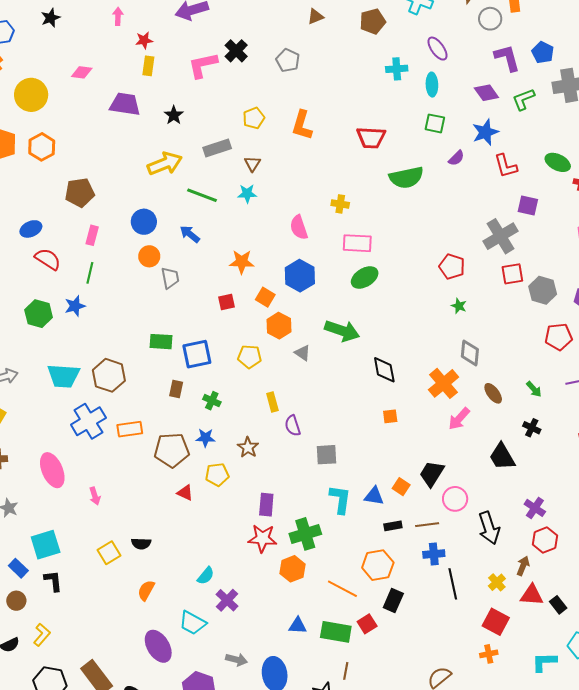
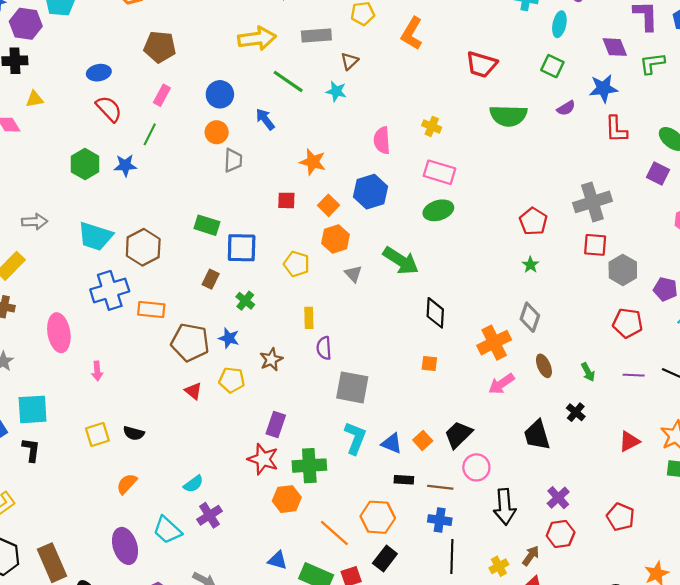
purple square: (528, 205) -> (658, 173), moved
gray square: (327, 455) -> (352, 387), size x1.4

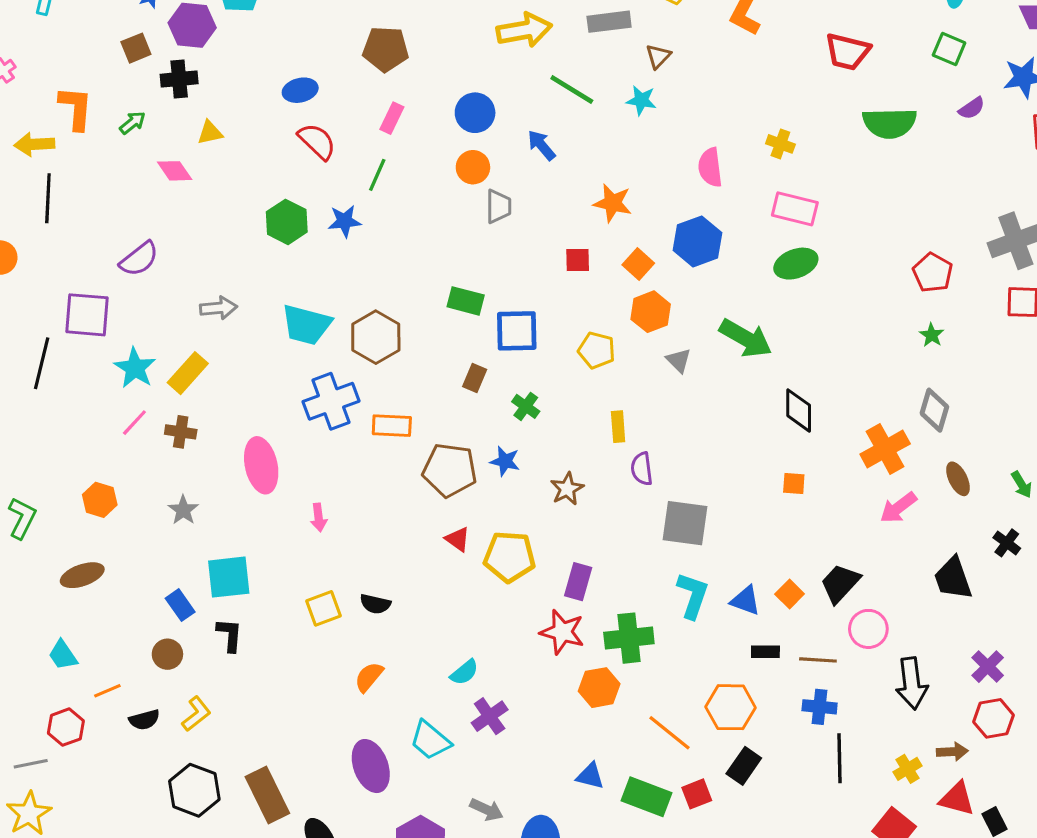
yellow pentagon: (232, 380) -> (510, 557), moved, size x1.4
brown arrow: (531, 556) -> (952, 752), turned 54

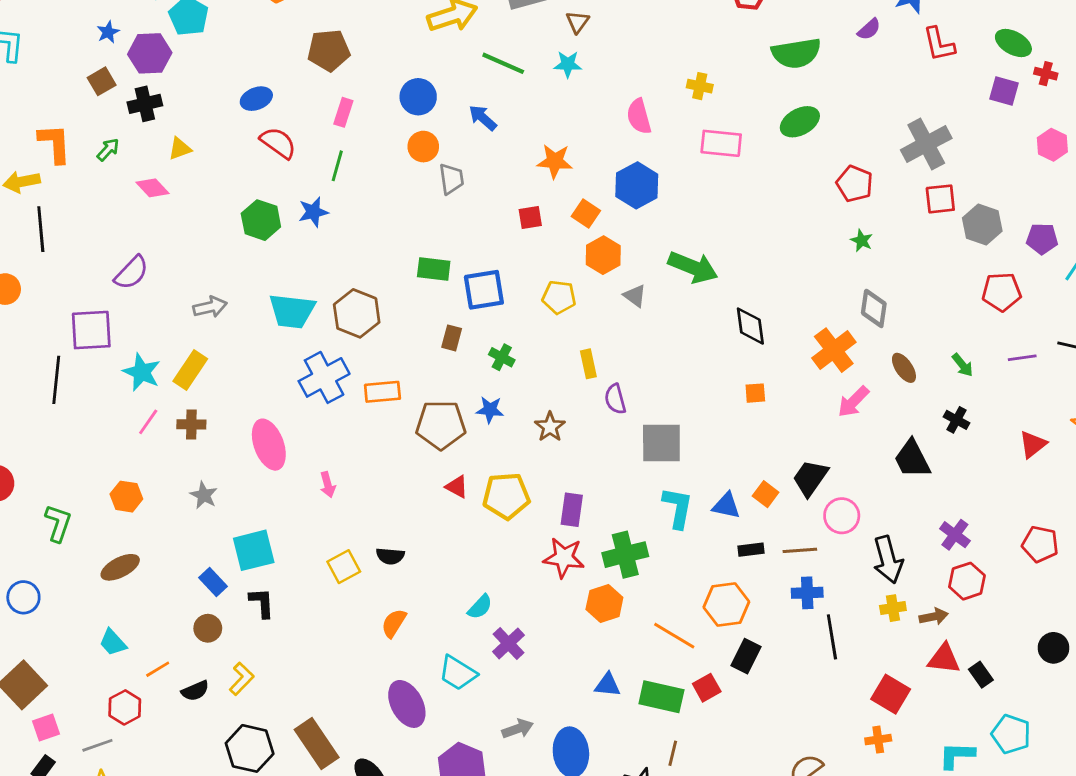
green ellipse: (796, 264) -> (800, 122), moved
yellow cross: (907, 769) -> (893, 608), moved, turned 30
gray arrow: (486, 810) -> (518, 729), turned -36

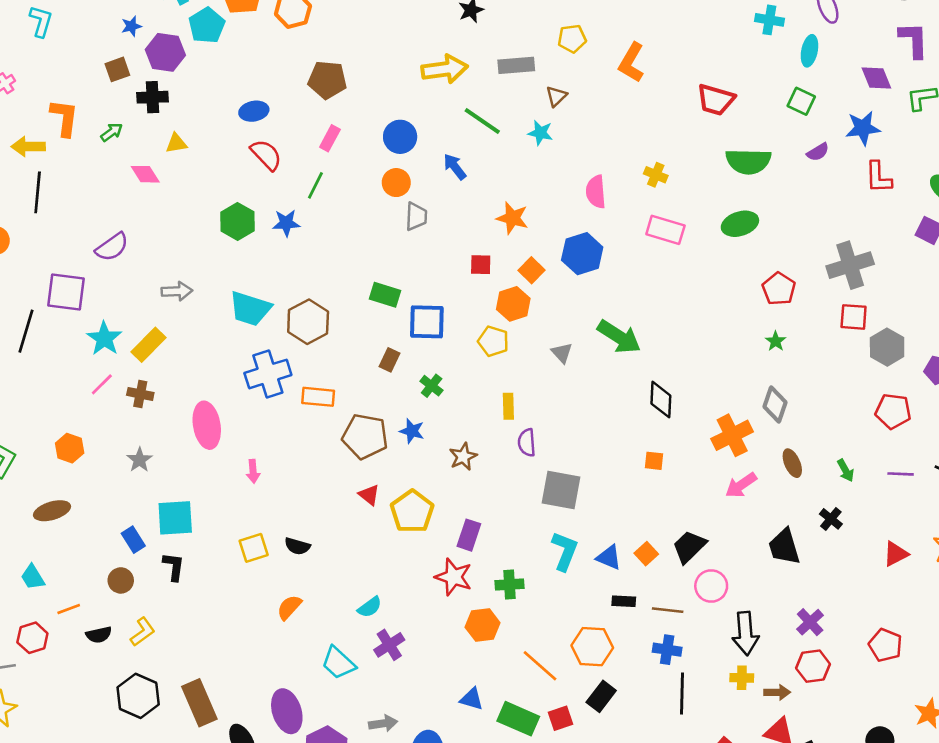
orange hexagon: (603, 255) -> (513, 304), moved
yellow pentagon: (506, 496) -> (412, 512), turned 30
green cross: (625, 555) -> (509, 584), size x0.7
purple ellipse: (407, 704) -> (287, 711), moved

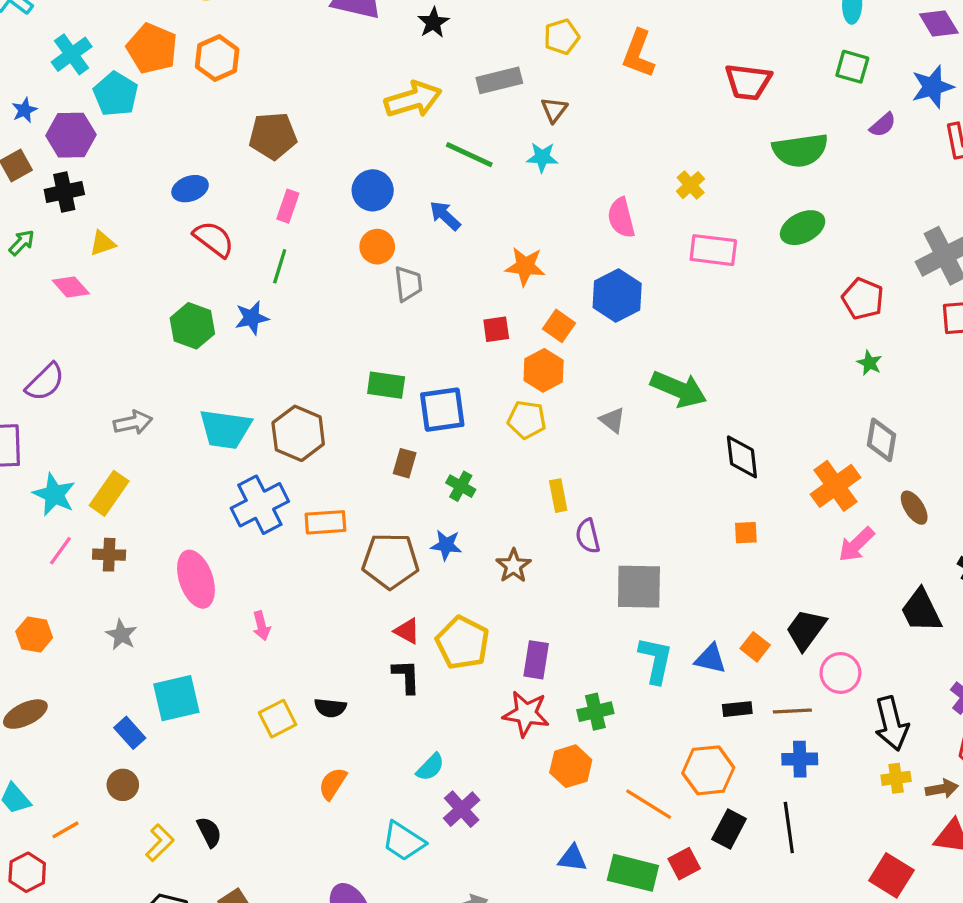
yellow cross: (656, 175) -> (691, 185), turned 35
black L-shape: (174, 567) -> (406, 676), moved
black semicircle: (99, 635) -> (209, 832), moved, turned -95
black line: (682, 694) -> (789, 827), moved

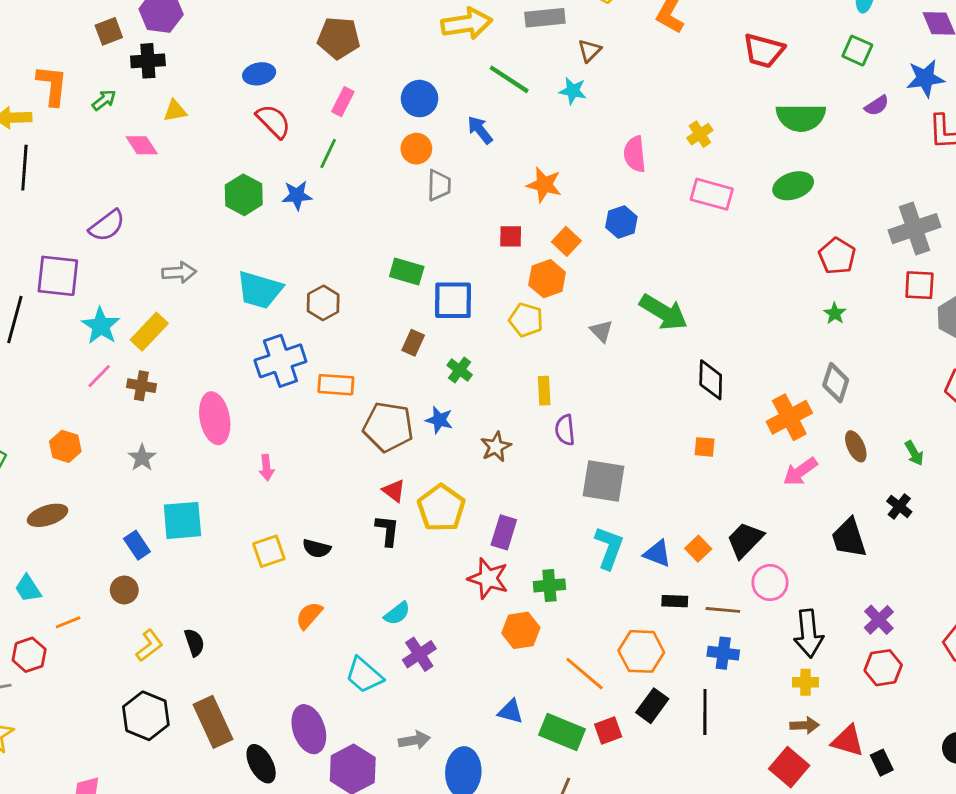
blue hexagon: (617, 295) -> (621, 222), size x0.7
brown hexagon: (298, 433) -> (323, 303), size x0.7
brown arrow: (942, 789) -> (804, 725), moved

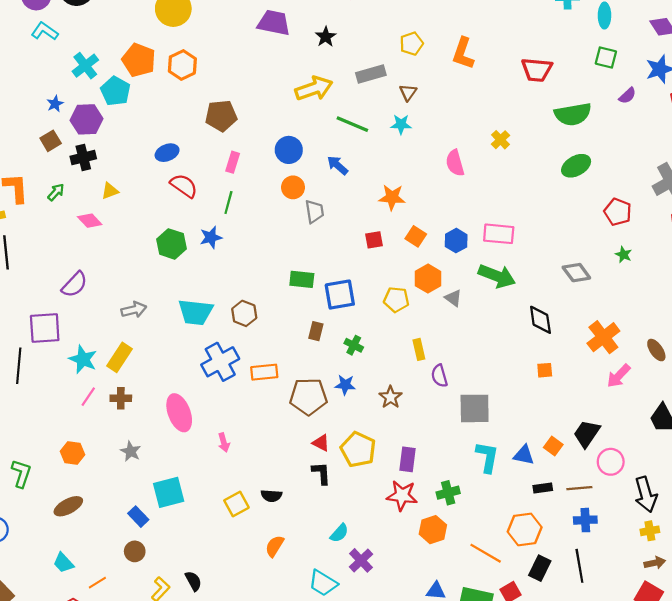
pink rectangle: (712, 194) -> (499, 234), moved
blue hexagon: (621, 222) -> (456, 241), moved
orange hexagon: (547, 279) -> (428, 279), moved
gray diamond: (836, 383) -> (576, 273), moved, turned -44

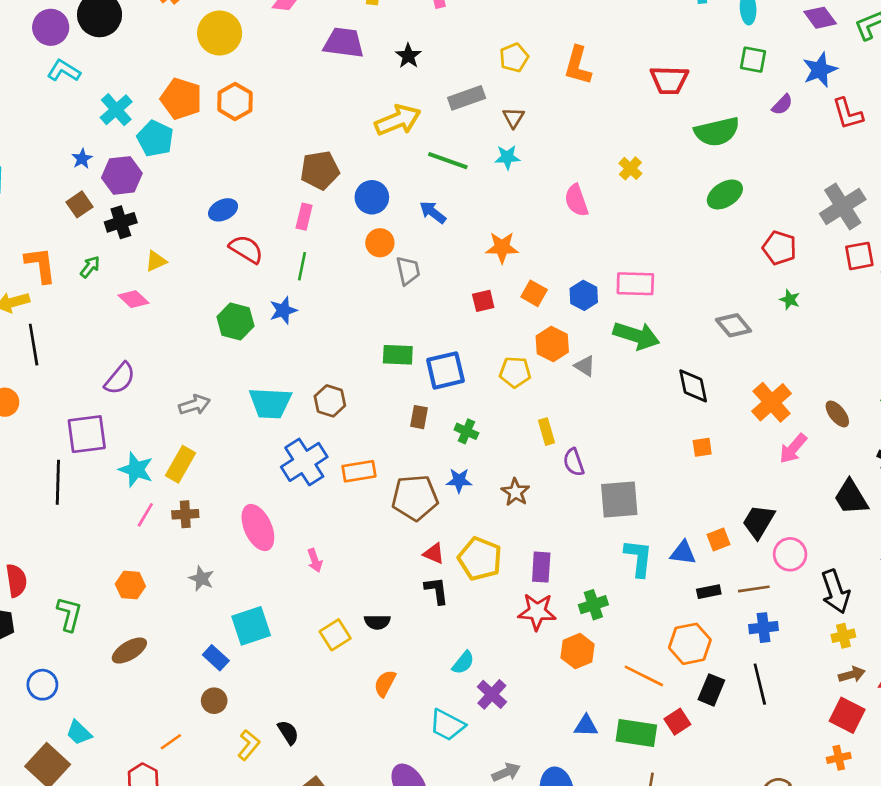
brown pentagon: (221, 116) -> (320, 170), moved
orange square: (553, 446) -> (718, 540), turned 36
cyan trapezoid: (63, 563) -> (79, 733), moved

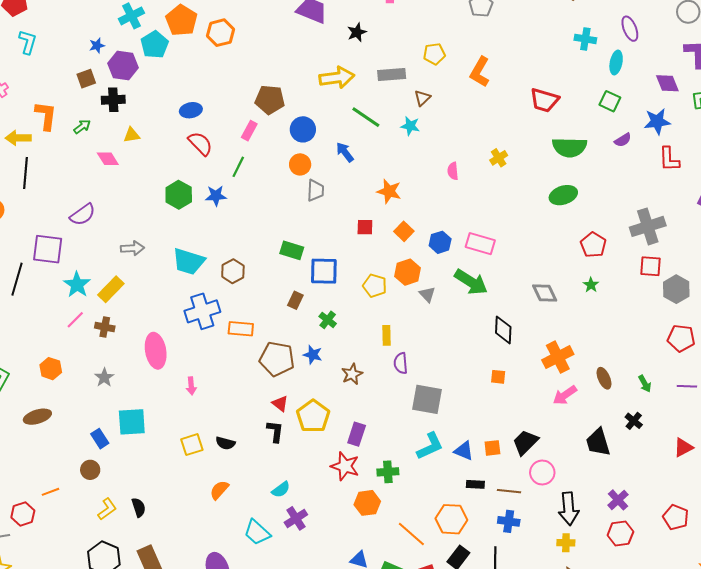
pink semicircle: (576, 200) -> (453, 171), size x0.7
cyan L-shape: (639, 558) -> (430, 446), turned 44

